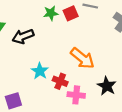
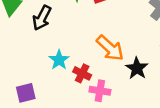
black arrow: (23, 36) -> (42, 18), turned -45
black star: (107, 86) -> (137, 68), moved

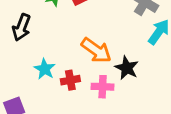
red cross: (82, 73) -> (70, 80), turned -30
pink cross: (100, 91) -> (103, 87), moved

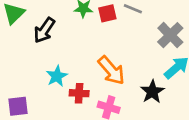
black star: (127, 68) -> (152, 92), moved

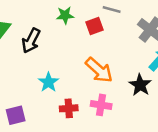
red square: (107, 13) -> (95, 26), moved
red cross: (79, 93) -> (69, 108), moved

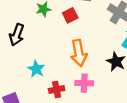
orange arrow: (99, 70) -> (79, 53), turned 45

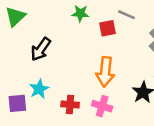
black arrow: (17, 35) -> (41, 49), moved
cyan star: (36, 69) -> (39, 89), moved

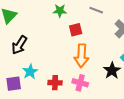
red square: (107, 28) -> (76, 30), moved
black arrow: (41, 49) -> (19, 45), moved

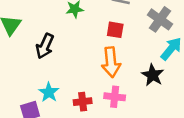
red square: (76, 30) -> (115, 30), moved, turned 32
black arrow: (19, 45) -> (45, 46), moved

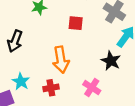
orange arrow: (111, 62) -> (61, 60), moved
pink cross: (115, 97) -> (92, 88), moved, turned 30

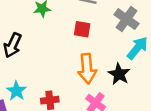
orange arrow: (61, 60) -> (87, 69), moved

